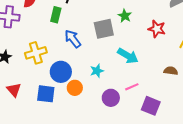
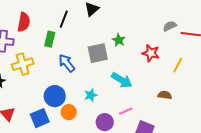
yellow cross: (36, 53) -> (23, 64), moved
blue square: (46, 94) -> (40, 118), turned -30

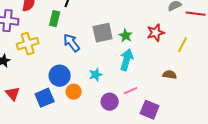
green star: (119, 40) -> (126, 36), moved
red star: (151, 53) -> (156, 33), turned -30
cyan arrow: (122, 80) -> (127, 60), turned -105

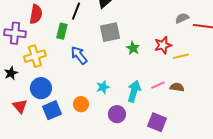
gray square: (103, 33) -> (110, 32), moved
yellow line: (183, 45) -> (181, 56), moved, turned 49
cyan arrow: (127, 60) -> (134, 91), moved
blue circle: (60, 76) -> (41, 88), moved
pink line: (131, 91) -> (158, 85), moved

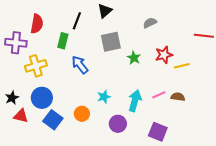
gray semicircle: (182, 18) -> (150, 23), moved
black star: (11, 73) -> (12, 98), moved
red triangle: (20, 106) -> (21, 116), turned -35
blue square: (52, 110) -> (53, 120), turned -30

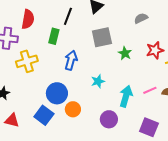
blue arrow: (80, 65) -> (71, 60), turned 54
cyan star: (104, 97) -> (98, 81), moved
blue circle: (42, 98) -> (57, 93), moved
red triangle: (21, 116) -> (12, 120), moved

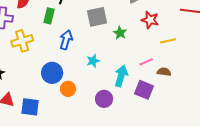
red star: (155, 50) -> (150, 20), moved, turned 30
pink line: (150, 90) -> (146, 62), moved
blue square: (44, 115) -> (30, 107), moved, turned -30
purple square: (149, 127) -> (144, 90), moved

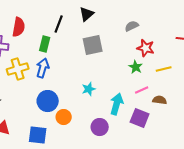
green star: (120, 33) -> (136, 67), moved
blue arrow: (66, 40) -> (43, 68), moved
blue square: (30, 107) -> (38, 135), moved

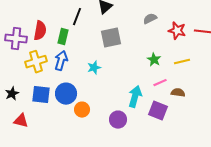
red semicircle: (19, 27) -> (40, 31), moved
red star: (146, 48) -> (177, 31), moved
cyan star: (89, 89) -> (94, 68), moved
blue square: (38, 135) -> (41, 95), moved

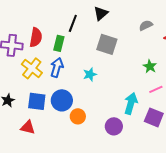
gray square: (111, 38) -> (107, 44), turned 30
yellow cross: (36, 62) -> (32, 68), turned -35
red triangle: (21, 121) -> (28, 127), moved

